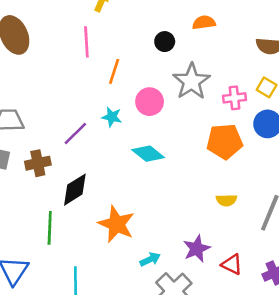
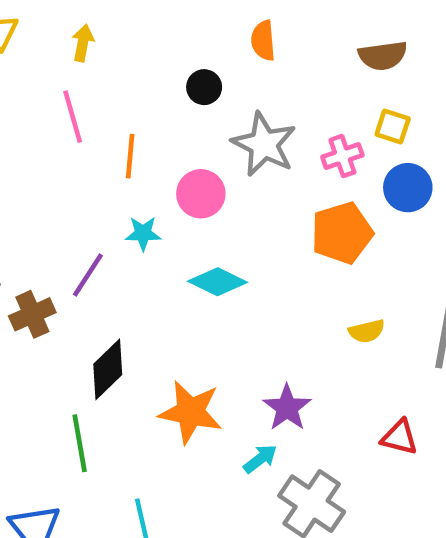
orange semicircle: (204, 23) -> (263, 41), turned -75
brown cross: (38, 163) -> (32, 314), moved
purple star: (197, 249) -> (287, 408), moved

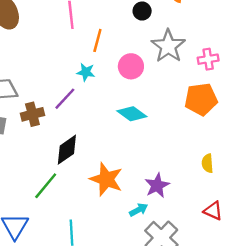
cyan star: (143, 233) -> (86, 72), moved
yellow semicircle: (367, 331) -> (207, 163), moved, turned 90
green line: (80, 443) -> (46, 186), turned 40

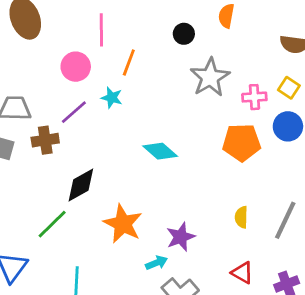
pink circle: (131, 66) -> (76, 67), moved
purple line: (65, 99) -> (74, 112), moved

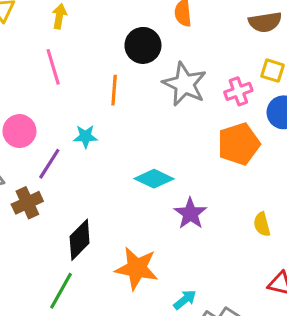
black circle: (184, 34) -> (143, 45), size x1.5
orange line: (129, 63) -> (114, 90), moved
pink circle: (76, 67) -> (19, 131), moved
purple star: (181, 237) -> (190, 214), moved

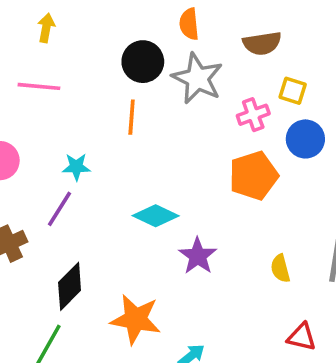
brown semicircle: (265, 22) -> (262, 43), moved
pink line: (53, 67) -> (39, 86), turned -68
gray star: (185, 84) -> (197, 78), moved
orange line: (114, 90) -> (132, 117), moved
purple line: (49, 164) -> (59, 209), moved

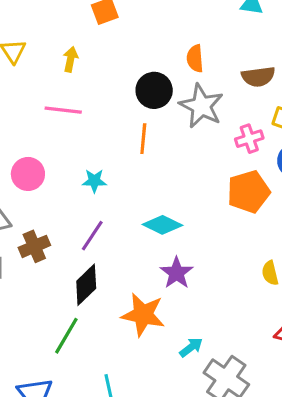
purple line: (59, 209) -> (92, 236), moved
purple star: (198, 256) -> (177, 273), moved

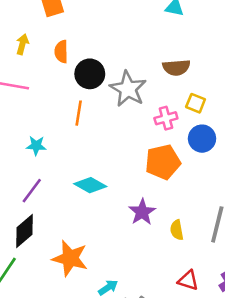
orange semicircle: (195, 58) -> (61, 52), moved
purple star: (177, 273) -> (142, 212), moved

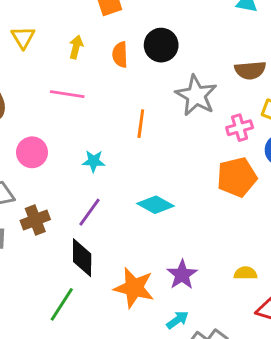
black circle: (90, 74) -> (161, 45), moved
purple star: (142, 212) -> (182, 275), moved
yellow semicircle: (177, 230) -> (246, 273), moved, turned 102
black diamond: (25, 231) -> (82, 258), turned -48

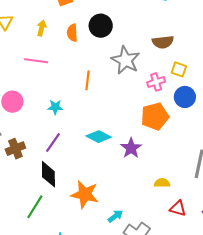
purple star: (182, 275) -> (131, 148), moved

